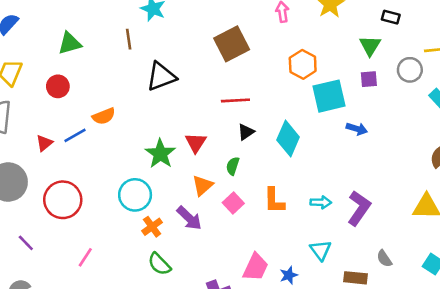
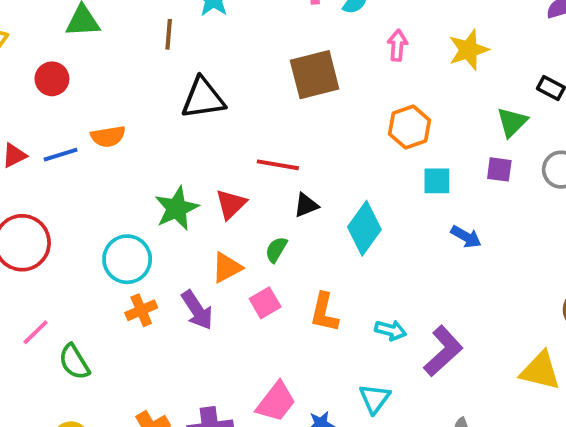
cyan square: (329, 96) -> (437, 181), size x0.6
red line: (235, 100) -> (278, 165), moved
green semicircle: (159, 264) -> (74, 362), moved

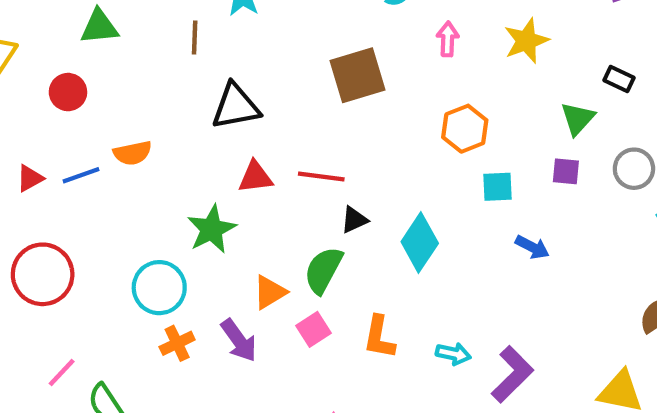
red triangle: (231, 204) -> (255, 177), moved, turned 40
green semicircle: (276, 250) -> (323, 270), size x1.6

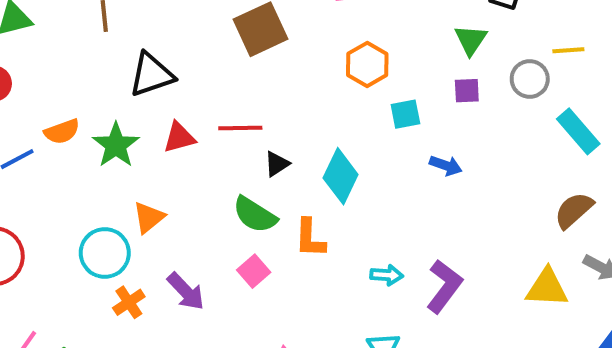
green star: (212, 229) -> (116, 145), moved
green semicircle: (323, 270) -> (255, 215), turned -78
orange triangle: (270, 292) -> (149, 218), moved
orange L-shape: (379, 337) -> (310, 238), moved

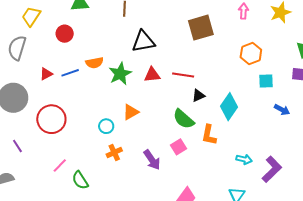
cyan circle: (105, 253) -> (106, 126), size x0.6
purple arrow: (186, 291) -> (152, 160), moved

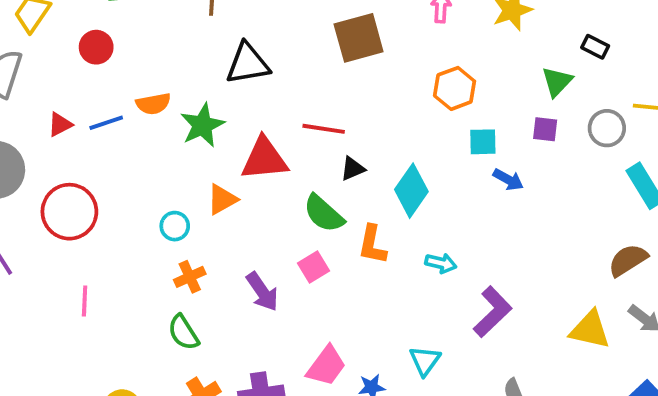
red triangle: (152, 75) -> (264, 159), moved, size x1.5
blue arrow: (282, 110) -> (508, 180), moved
cyan arrow: (244, 159) -> (441, 263), moved
pink line: (60, 166) -> (85, 301), turned -42
green semicircle: (80, 180) -> (183, 332), moved

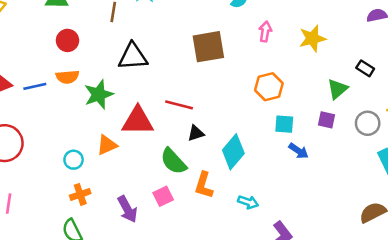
red circle: (96, 47) -> (67, 40), moved

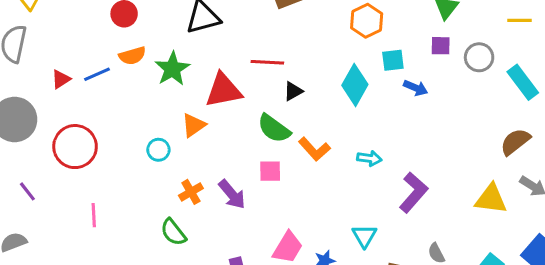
gray circle: (368, 123) -> (479, 57), moved
cyan diamond: (233, 152) -> (355, 85), moved
orange L-shape: (204, 185) -> (314, 149), turned -48
orange cross: (80, 194) -> (191, 192), moved
pink square: (163, 196) -> (270, 171), turned 36

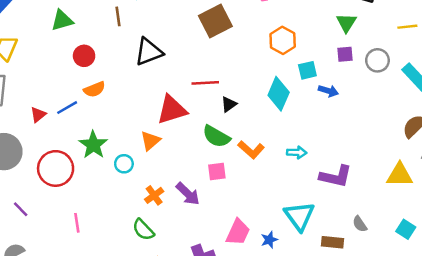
green star: (172, 69) -> (93, 145), moved
purple L-shape: (413, 192) -> (336, 176), turned 68
cyan triangle: (364, 236) -> (299, 216), size x1.5

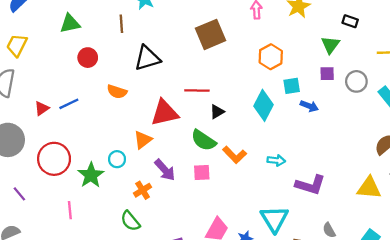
orange semicircle: (94, 89) -> (117, 92), moved, turned 36
green star: (93, 145) -> (91, 175), moved
purple arrow: (188, 194) -> (165, 170), moved

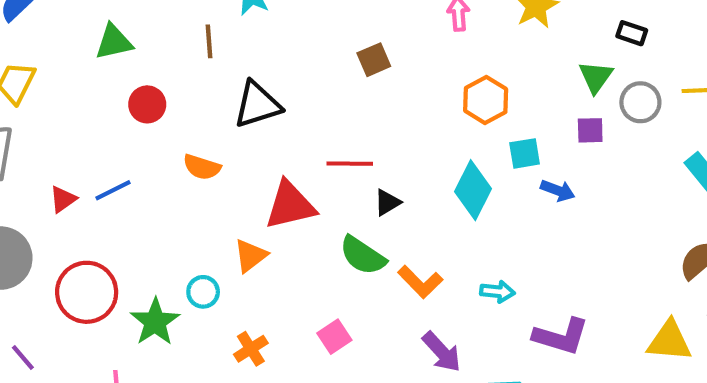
brown square: (210, 34) -> (374, 60), size x0.6
gray circle: (356, 81) -> (640, 102), moved
purple arrow: (165, 170) -> (442, 352), moved
pink square: (202, 173) -> (334, 337), moved, turned -30

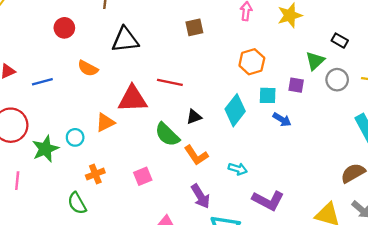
purple square: (590, 130) -> (296, 85), moved
blue line: (113, 190) -> (42, 82), moved
black triangle: (387, 202) -> (194, 117), moved

